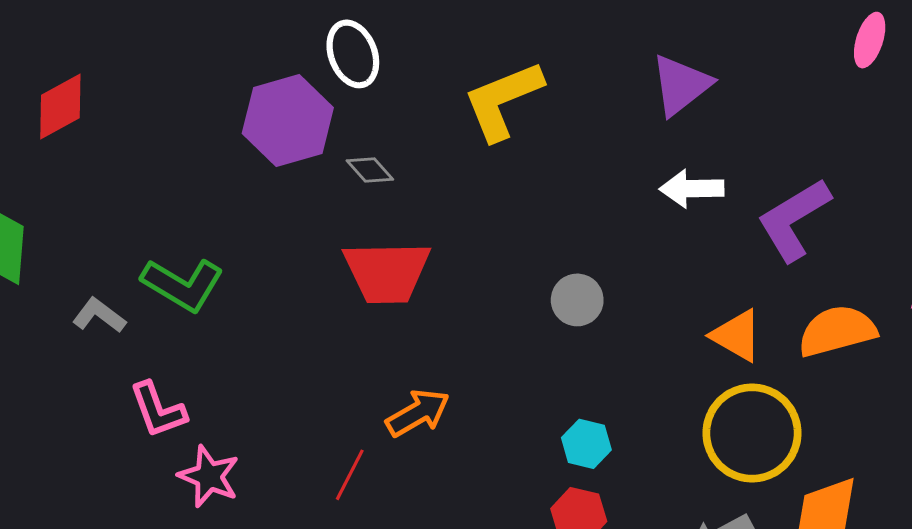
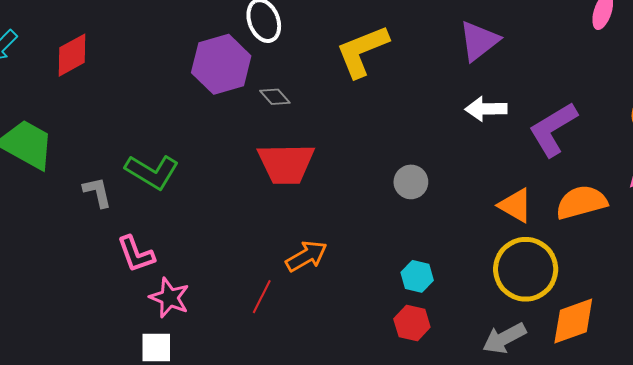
gray L-shape: (99, 315) -> (97, 192), turned 40

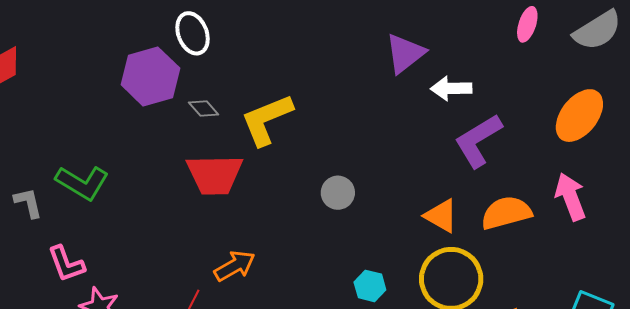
yellow L-shape: (362, 51) -> (267, 120), moved
white arrow: (486, 109) -> (451, 88), moved
cyan hexagon: (417, 276) -> (370, 286), moved

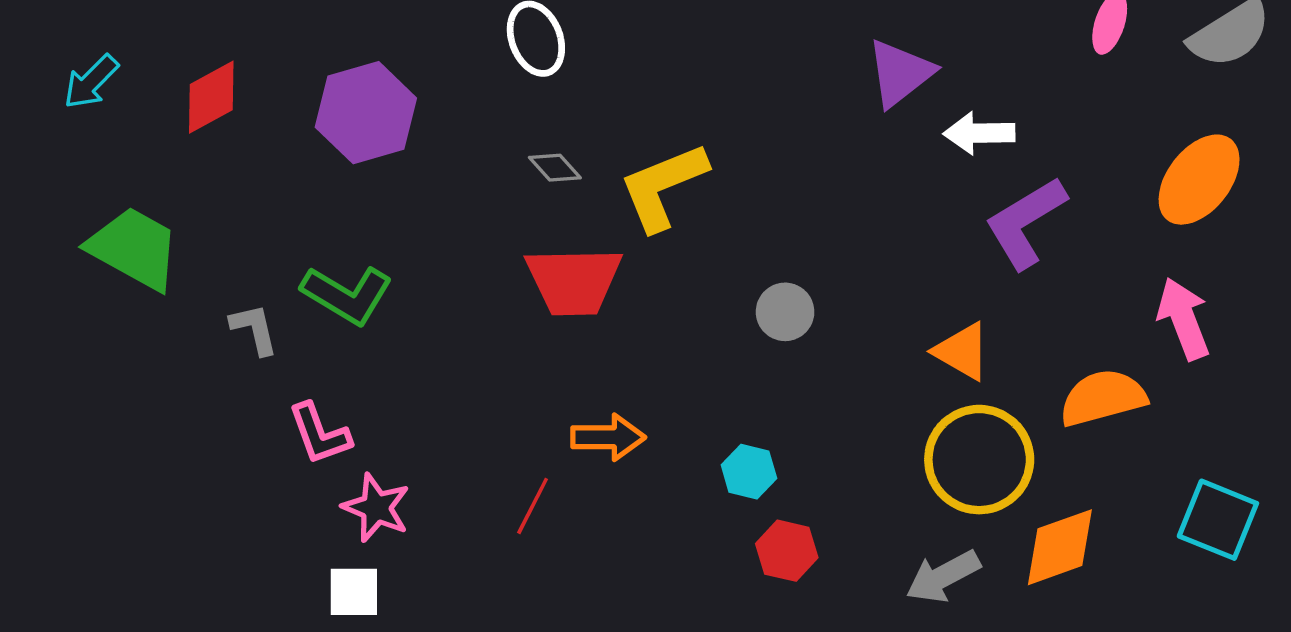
purple hexagon: (150, 76) -> (366, 113), moved
orange semicircle: (506, 213) -> (1103, 398), moved
orange arrow: (235, 266) -> (608, 437), turned 30
cyan hexagon: (370, 286) -> (749, 472), moved

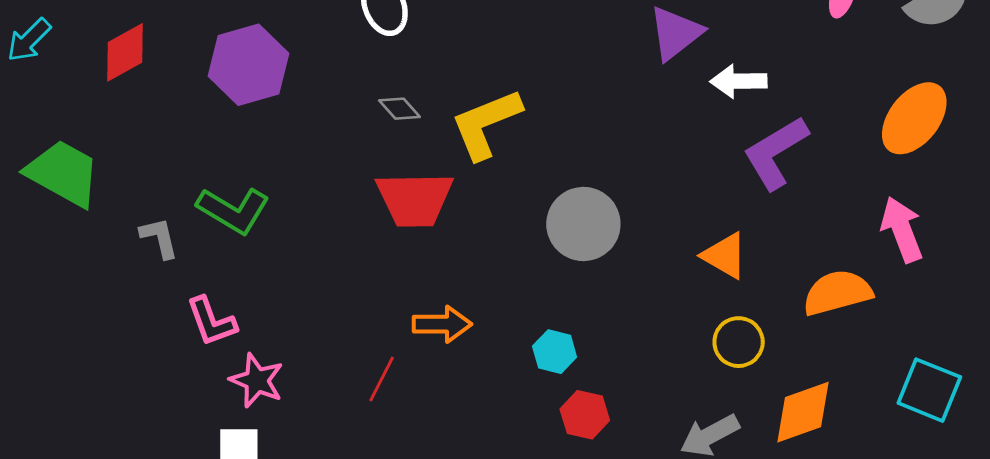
gray circle: (785, 312) -> (583, 224), size x1.6
yellow circle: (979, 460) -> (739, 342), size x0.6

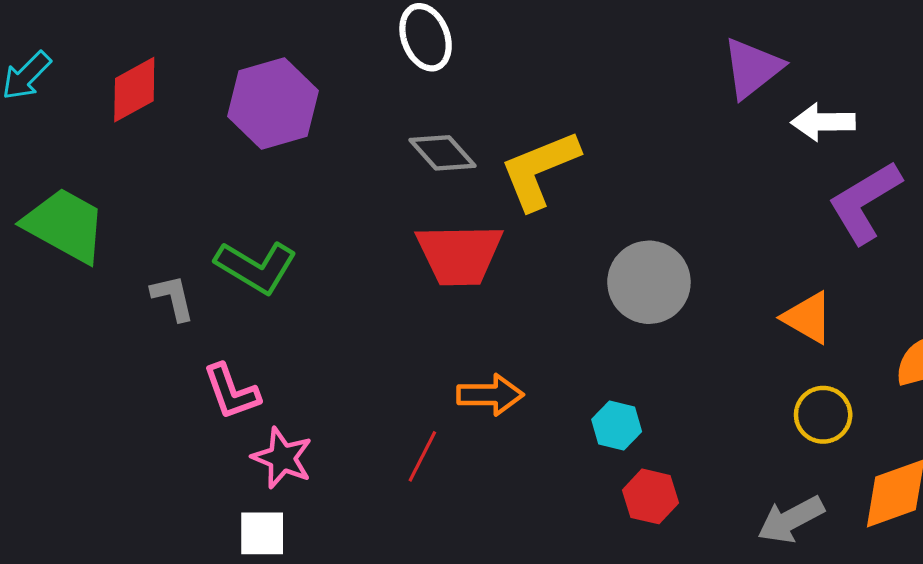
gray diamond: (399, 109) -> (442, 153), size x1.4

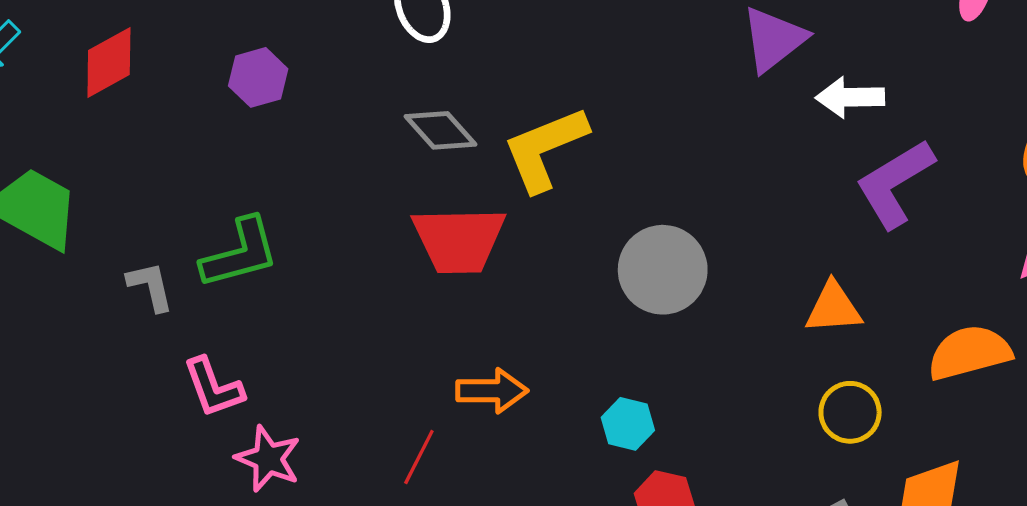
purple hexagon: (273, 103) -> (258, 77), size x0.6
green L-shape: (256, 267) -> (240, 253), turned -46
orange triangle: (808, 318) -> (833, 308), turned -34

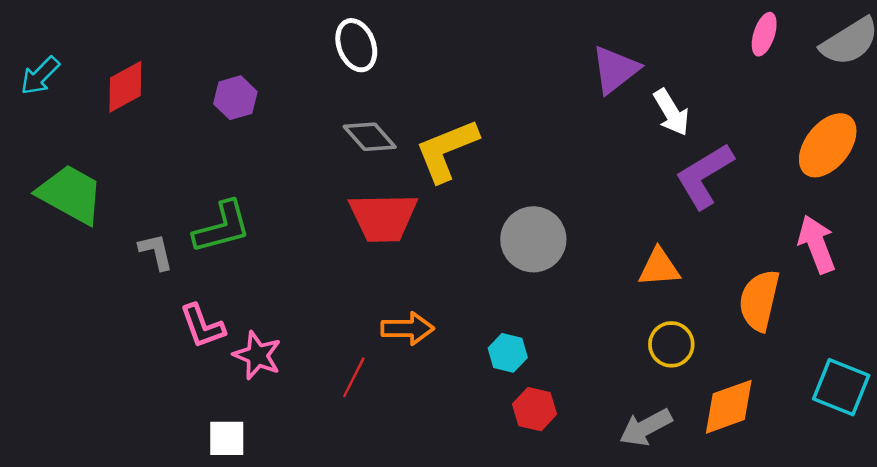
white arrow: (850, 97) -> (671, 112), turned -120
orange semicircle: (969, 353) -> (759, 300), turned -62
pink star: (268, 459) -> (257, 355), moved

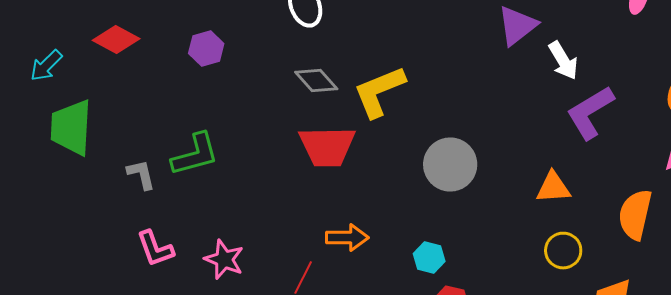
cyan arrow: (40, 76) -> (46, 66), moved
red diamond: (125, 87) -> (116, 40), turned 57
green trapezoid: (71, 194) -> (71, 128), turned -116
pink L-shape: (202, 326) -> (155, 248), moved

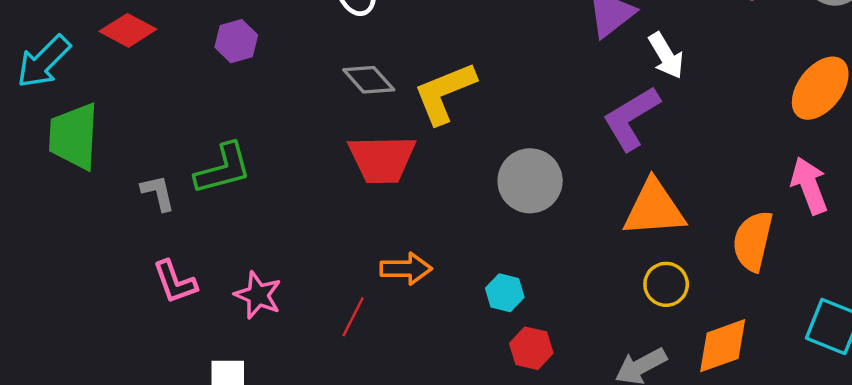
cyan arrow: (46, 66) -> (44, 62), size x1.4
purple L-shape: (590, 112) -> (631, 118), moved
orange triangle: (553, 188) -> (654, 208), size x1.5

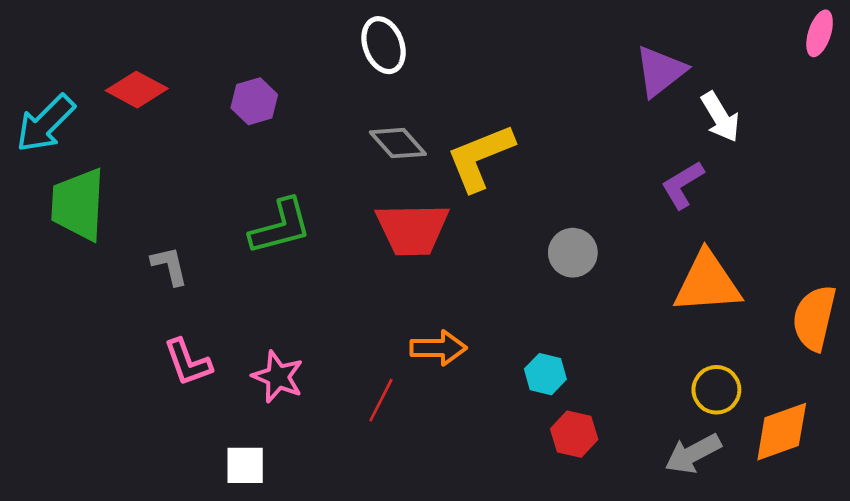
purple L-shape: (631, 118) -> (682, 185), size x0.7
green L-shape: (223, 169) -> (280, 227), moved
gray circle: (530, 181) -> (573, 253), size x0.7
yellow circle: (666, 284) -> (716, 390), moved

